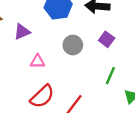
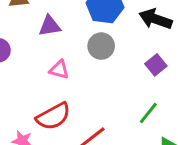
gray circle: (73, 45) -> (101, 46), moved

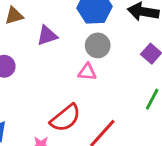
pink triangle: (59, 70) -> (87, 72), moved

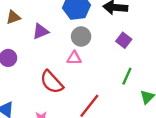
red semicircle: (65, 118) -> (52, 82), moved, turned 90

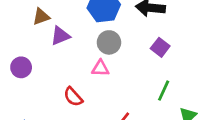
brown triangle: (13, 17) -> (41, 17), moved
red semicircle: (52, 82) -> (73, 97), size x0.7

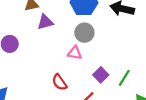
purple square: (160, 47) -> (101, 75), moved
red semicircle: (73, 97) -> (60, 82), moved

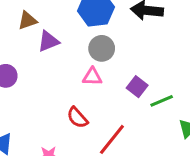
purple square: (101, 75) -> (137, 87), moved
green line: (124, 78) -> (162, 101), turned 42

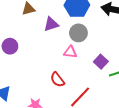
purple triangle: (48, 41) -> (51, 24), moved

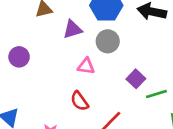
pink triangle: (70, 52) -> (86, 66), moved

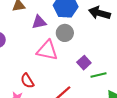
pink triangle: (86, 66) -> (47, 50), size x1.6
red semicircle: (79, 101) -> (27, 81), moved

